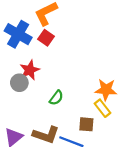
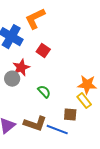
red square: (46, 38) -> (43, 51), moved
green semicircle: (56, 98) -> (44, 92), turned -80

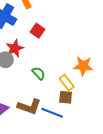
yellow rectangle: (84, 101) -> (67, 83), moved

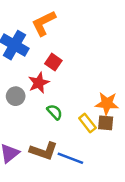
red star: (15, 48) -> (39, 83), moved
brown square: (66, 97) -> (106, 123), moved

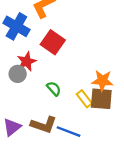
red square: (53, 62) -> (53, 42), size x1.5
red star: (39, 83) -> (27, 61), moved
brown square: (106, 123) -> (101, 99), size x1.5

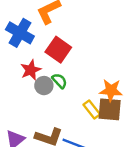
gray circle: (18, 74) -> (44, 86), moved
green semicircle: (54, 89) -> (59, 81), moved

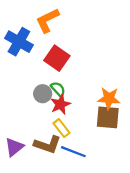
red star: (31, 70) -> (60, 104), moved
yellow rectangle: (92, 109) -> (62, 128), moved

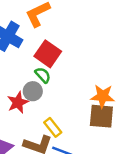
green semicircle: (58, 89) -> (43, 75), moved
red star: (60, 104) -> (18, 102), moved

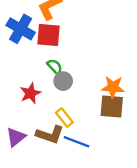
red square: (48, 54) -> (49, 35), moved, turned -30
gray circle: (33, 91) -> (63, 81), moved

